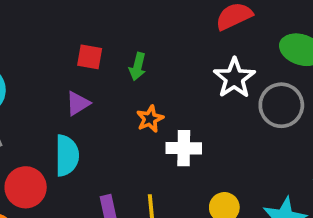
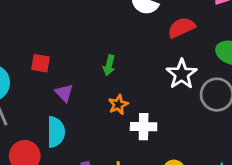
red square: (90, 57) -> (40, 63), moved
purple triangle: (78, 103) -> (64, 93), turned -42

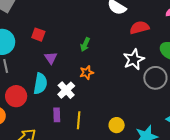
white cross: (144, 127) -> (66, 90), moved, turned 36

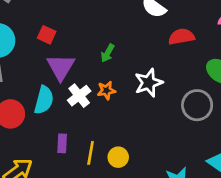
purple triangle: (51, 58) -> (61, 67), size x1.6
white star: (134, 59) -> (149, 83), moved
white cross: (66, 90) -> (79, 96), moved
yellow circle: (117, 125) -> (118, 157), moved

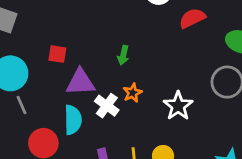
purple triangle: (61, 67) -> (80, 82), turned -48
white star: (149, 83) -> (178, 106), moved

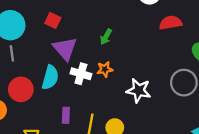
purple triangle: (80, 82) -> (65, 49), turned 36
white cross: (107, 106) -> (81, 74), turned -36
white star: (178, 106) -> (139, 91), turned 30

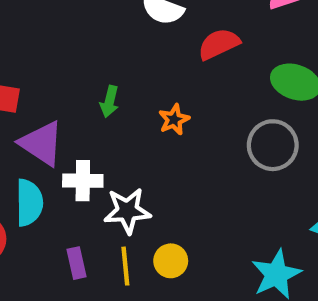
orange star: (105, 69) -> (174, 120), moved
white star: (139, 91) -> (127, 211), moved

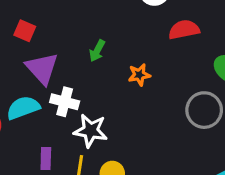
cyan semicircle: (29, 203) -> (23, 108), turned -124

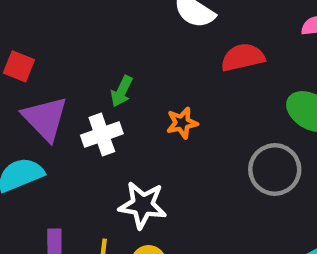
white cross: (65, 102) -> (102, 135), moved, turned -32
white star: (91, 131) -> (143, 205), moved

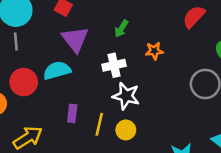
red semicircle: (243, 57) -> (194, 17), turned -40
white cross: (102, 135) -> (114, 65), moved

